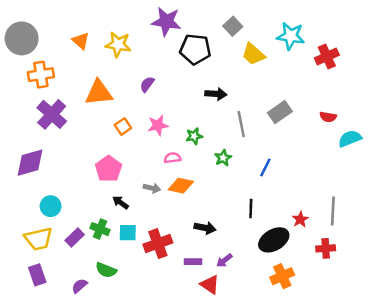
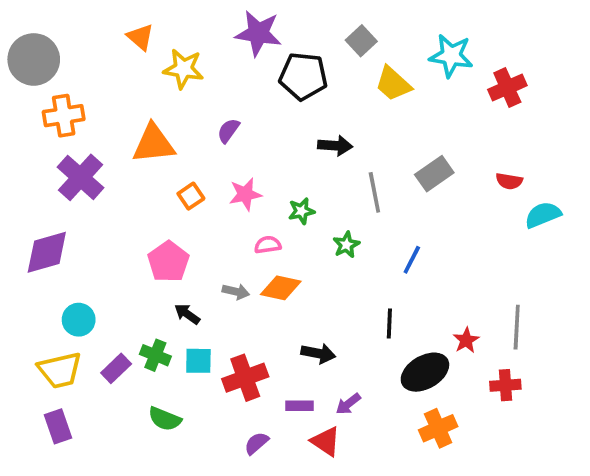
orange triangle: (81, 41) -> (140, 37), moved
purple semicircle: (79, 286) -> (256, 443), moved

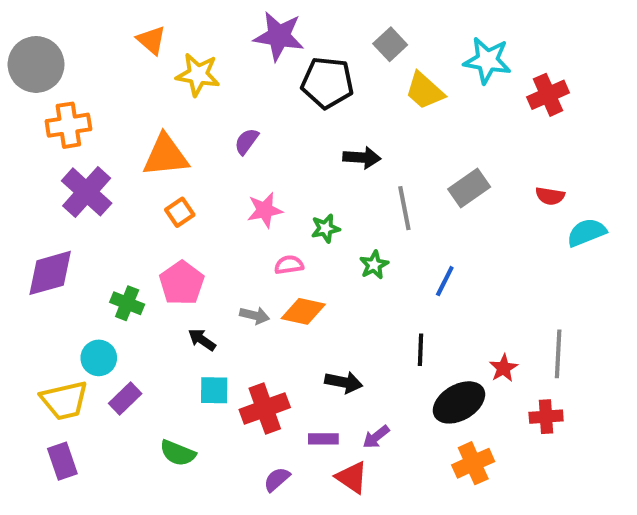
orange square: (191, 196) -> (180, 212), moved
cyan circle: (79, 320) -> (99, 358), moved
green cross: (155, 355) -> (127, 303), moved

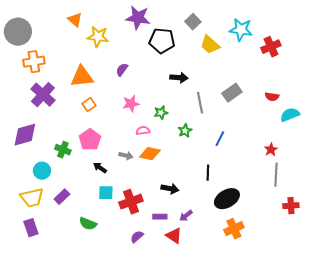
cyan circle: (99, 358) -> (42, 171), moved
red star: (504, 368) -> (271, 150), moved
red cross: (546, 417) -> (291, 206), moved

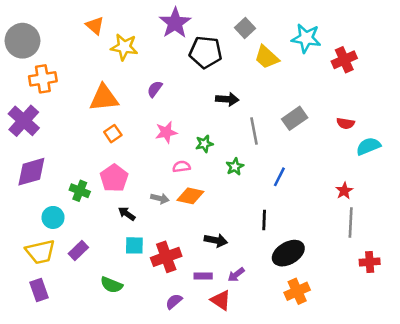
purple star: (138, 18) -> (175, 23), turned 30
purple cross: (43, 95) -> (24, 121), moved

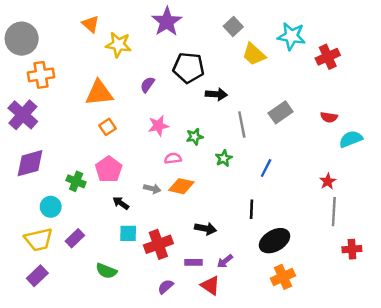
black pentagon: (206, 52) -> (189, 68), moved
purple rectangle: (39, 290) -> (37, 276), turned 65

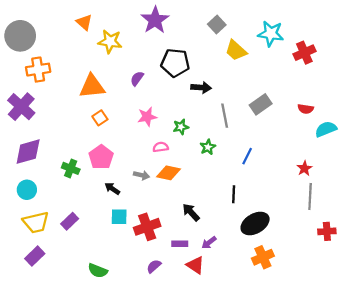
cyan circle: (51, 207) -> (27, 190), moved
black arrow: (206, 229) -> (191, 212), turned -144
green semicircle: (106, 271) -> (98, 271), moved

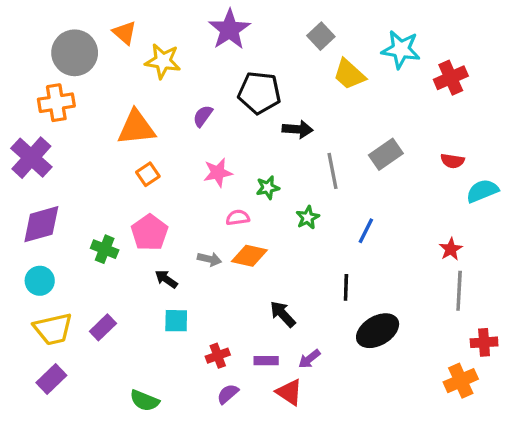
gray circle: (20, 36) -> (75, 53), moved
red cross: (147, 227) -> (218, 356), moved, size x0.6
orange cross: (263, 257) -> (461, 381), moved

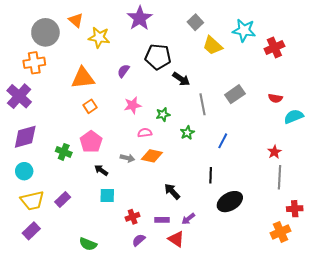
black arrow: (298, 129) -> (181, 79), turned 30

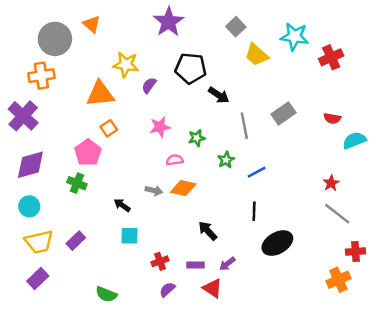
yellow star: (99, 37) -> (126, 65), moved
blue line: (223, 141) -> (257, 172), moved, turned 35
pink pentagon: (91, 142) -> (88, 153), moved
gray line: (279, 177) -> (337, 214), turned -55

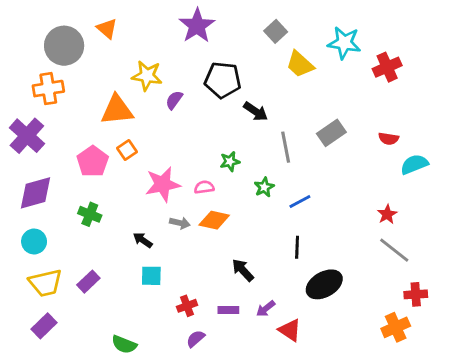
pink star: (160, 127) -> (163, 184), moved, size x1.4
pink pentagon: (88, 153) -> (93, 161), moved
red triangle: (213, 288) -> (290, 330), moved

